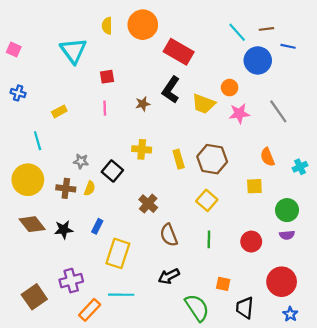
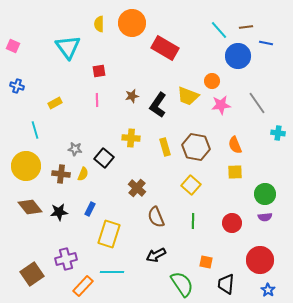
black L-shape: (171, 90) -> (158, 105), moved
orange semicircle: (267, 157) -> (235, 145), moved
cyan cross: (300, 167) -> (278, 133), moved, turned 32

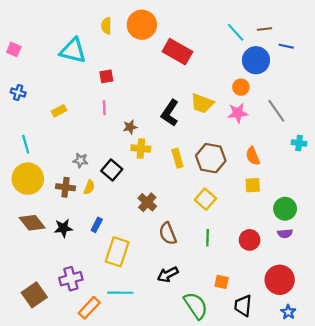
cyan triangle: (68, 47) -> (73, 51), turned -40
orange circle: (212, 81) -> (241, 87), moved
brown star: (132, 96) -> (130, 127), moved
cyan line: (35, 130) -> (26, 144), moved

